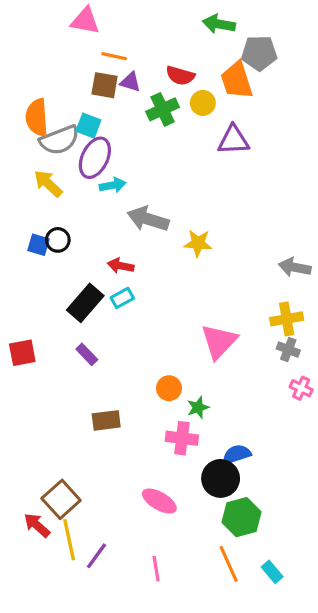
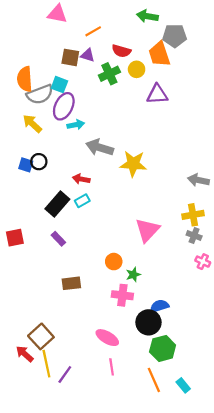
orange line: (114, 56) -> (93, 31), moved, turned -42
yellow star: (198, 243) -> (133, 164), size x1.4
pink line: (156, 569) -> (112, 367), moved

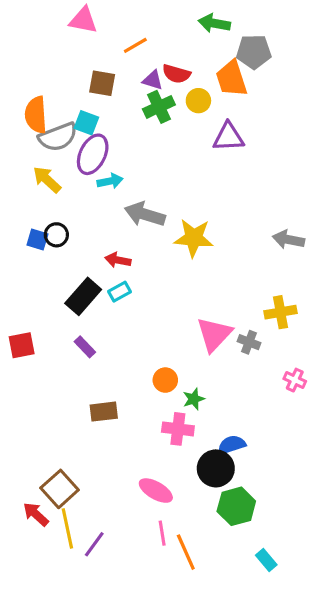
purple triangle: (88, 55) -> (153, 80), moved
gray arrow: (198, 180) -> (288, 240), moved
gray cross: (194, 235) -> (249, 342), moved
orange line: (154, 380) -> (186, 552), moved

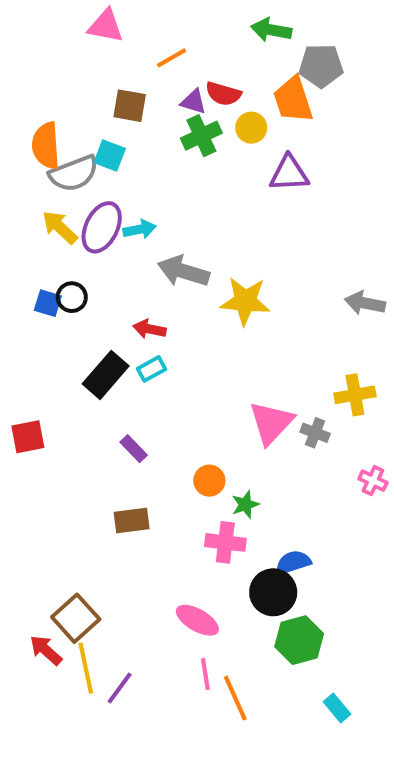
purple ellipse: (93, 154) -> (102, 227), moved
purple rectangle: (85, 347) -> (134, 449), moved

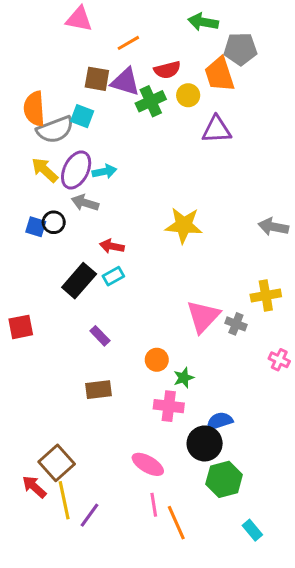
red semicircle: (223, 94) -> (167, 70), turned -30
purple triangle: (193, 102) -> (125, 82), moved, size x1.5
gray arrow: (183, 271) -> (85, 203), moved, size x0.7

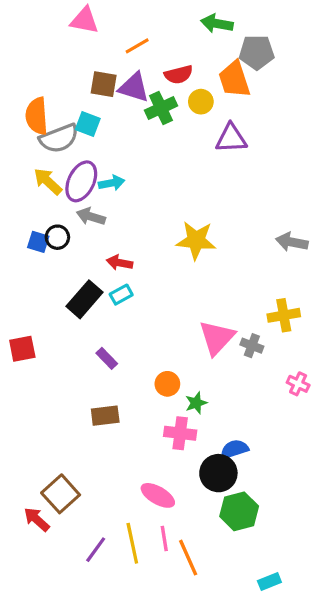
yellow line: (64, 500) -> (132, 543), moved
cyan rectangle: (252, 530) -> (269, 582), moved, turned -72

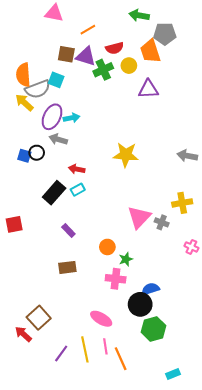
yellow arrow: (48, 181) -> (24, 102), moved

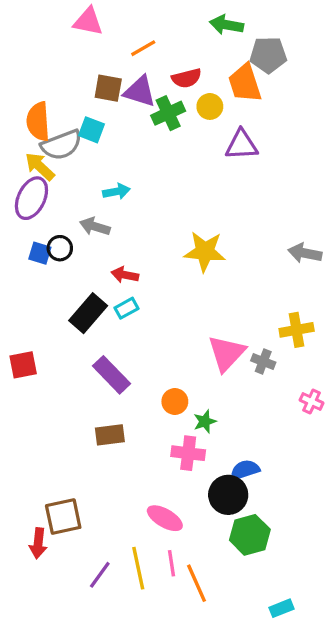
purple ellipse: (52, 117) -> (31, 198), moved
purple rectangle: (68, 231) -> (111, 375), size x1.6
brown square: (39, 318) -> (63, 517), turned 30
red arrow: (23, 334) -> (38, 543), turned -126

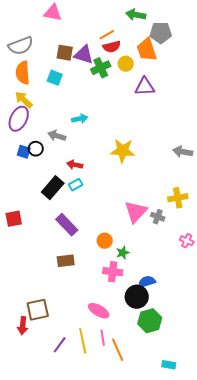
orange line: (143, 48) -> (107, 35), moved
gray semicircle: (61, 145) -> (21, 46), moved
cyan arrow: (116, 191) -> (80, 119), moved
cyan rectangle: (282, 608) -> (169, 365), turned 32

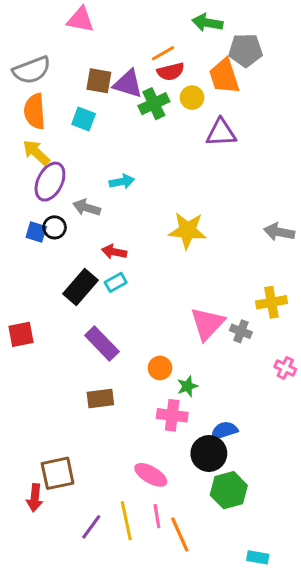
purple ellipse: (19, 119) -> (50, 182), moved

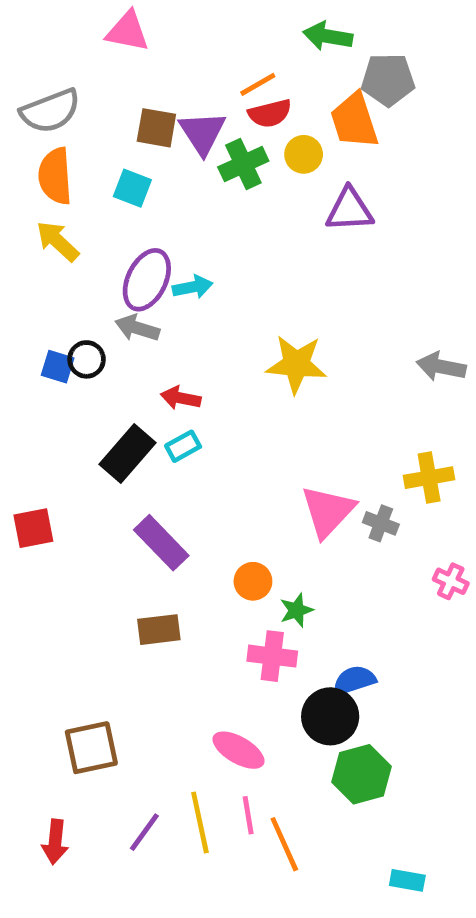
purple triangle: (128, 84) -> (202, 133), turned 40
purple ellipse: (50, 182) -> (147, 280), moved
red arrow: (35, 498) -> (55, 842), moved

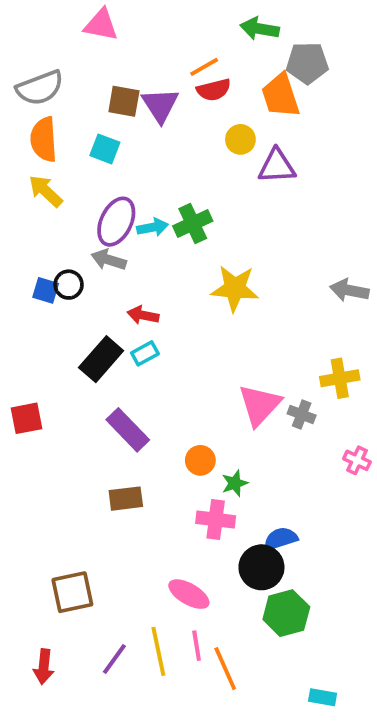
yellow circle: (304, 154) -> (240, 139), moved
green cross: (243, 164) -> (193, 223), moved

